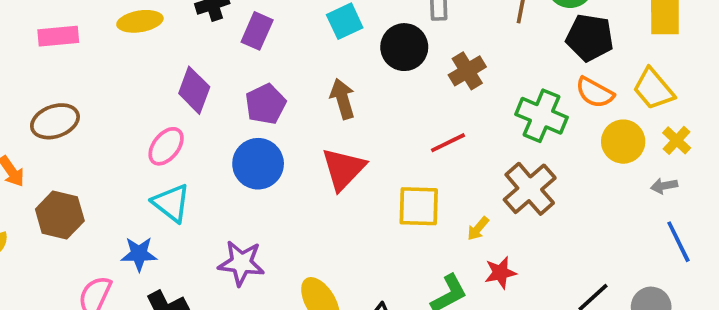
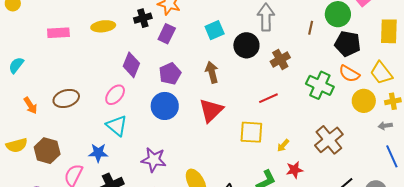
brown ellipse: (55, 121) -> (66, 98), moved
yellow cross: (677, 140) -> (393, 101), turned 35
brown cross: (530, 189) -> (329, 140), moved
brown hexagon: (60, 215) -> (47, 151), moved

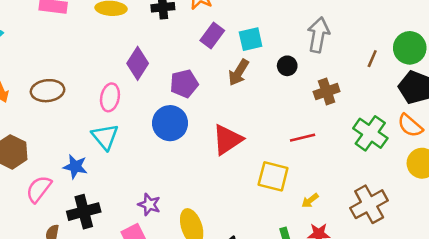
purple rectangle: (167, 34) -> (212, 35), moved
black circle: (246, 45) -> (287, 66), size x0.6
brown arrow: (212, 72) -> (239, 72), moved, turned -145
pink ellipse: (115, 95) -> (110, 97), turned -40
purple star: (154, 160) -> (149, 204), moved, size x0.7

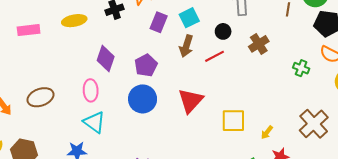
green cross: (370, 133) -> (301, 68), size x0.6
red line: (303, 138) -> (214, 56), moved

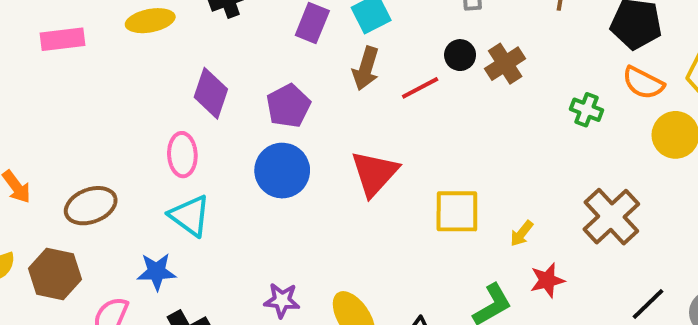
black circle: (223, 31) -> (460, 55), moved
brown ellipse: (41, 97) -> (91, 206), moved

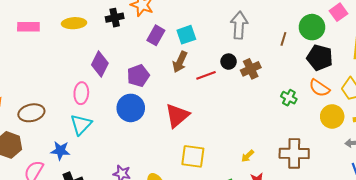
yellow square: (457, 211) -> (193, 156), moved
cyan triangle: (190, 216) -> (81, 125), turned 30
brown cross: (611, 217) -> (294, 153), turned 36

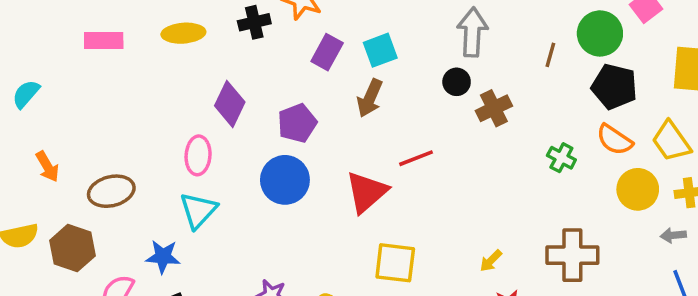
black circle: (229, 62) -> (457, 82), moved
red line: (206, 75) -> (416, 158), moved

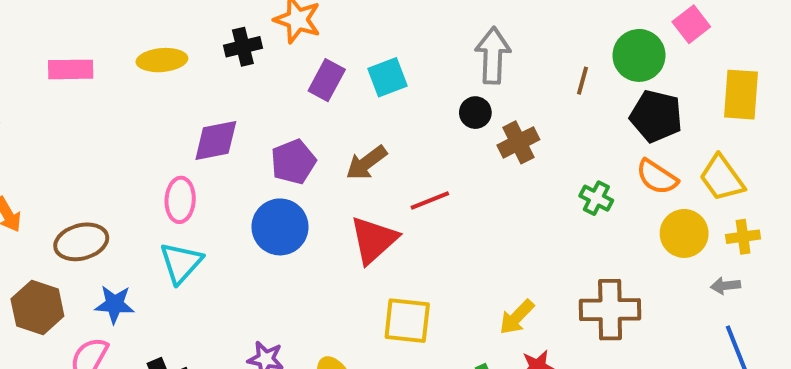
brown arrow: (370, 98) -> (366, 163), moved, turned 30
purple diamond: (230, 104) -> (216, 141), turned 54
blue star: (163, 257) -> (115, 304), moved
yellow arrow: (491, 261) -> (517, 317), size x1.4

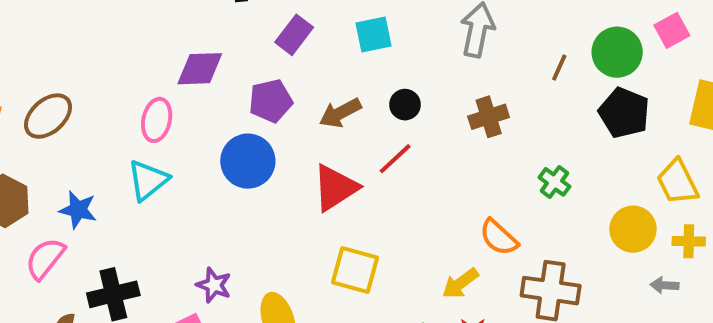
purple rectangle: (327, 80) -> (294, 35), moved
black circle: (475, 113) -> (405, 105), moved
orange semicircle: (657, 177) -> (499, 237), moved
red line: (430, 200) -> (395, 159), turned -30
brown ellipse: (81, 242) -> (48, 116), moved, turned -36

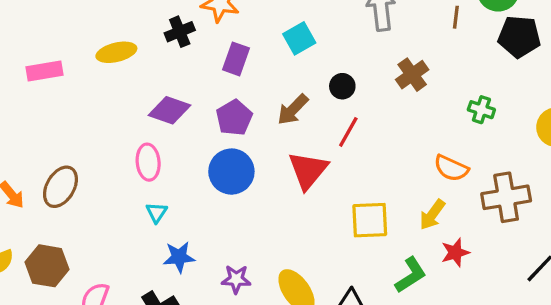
purple diamond: (200, 69) -> (169, 110), turned 39
cyan triangle: (148, 180) -> (157, 212), size x0.6
blue star: (78, 210) -> (179, 257), moved
yellow square: (355, 270) -> (370, 220), moved

